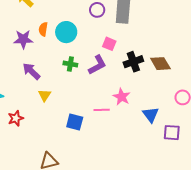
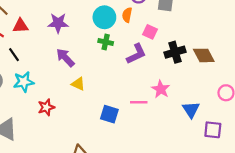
orange semicircle: (43, 29) -> (127, 15), moved
green cross: (70, 64) -> (106, 42), moved
yellow triangle: (45, 95) -> (78, 84), turned -40

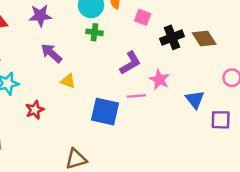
purple L-shape: (136, 54) -> (130, 63), moved
blue square: (109, 114) -> (105, 112), size x1.4

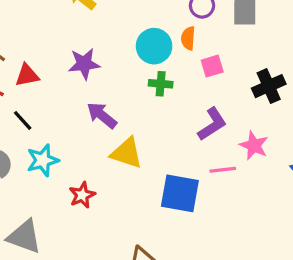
pink square: (143, 17) -> (212, 66), moved, turned -35
yellow triangle: (68, 81) -> (127, 153), size x1.5

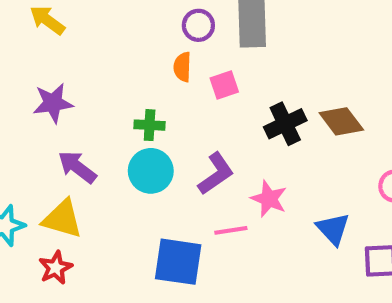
cyan circle: (154, 46) -> (151, 171), moved
pink square: (212, 66) -> (224, 85), moved
yellow triangle: (127, 153) -> (62, 219), moved

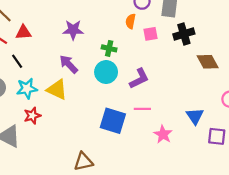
purple star: (53, 103) -> (73, 30), moved
black cross: (285, 124) -> (184, 34), moved
pink star: (269, 199) -> (163, 134), moved
red star: (56, 268) -> (32, 116), moved

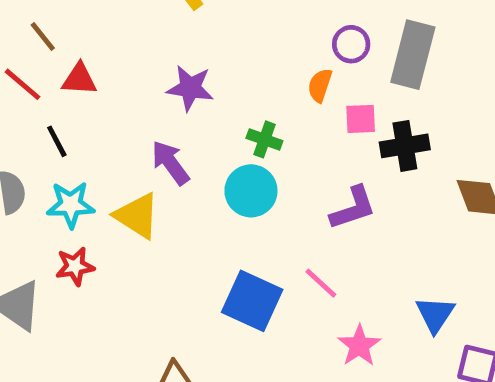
black cross: (184, 34) -> (405, 146), moved
purple L-shape: (139, 79) -> (353, 208), moved
pink line: (142, 109) -> (321, 283), turned 35

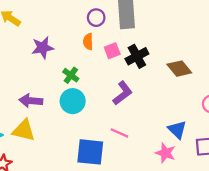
purple star: (190, 88) -> (43, 48), moved
green cross: (264, 139) -> (71, 75), turned 35
purple arrow: (170, 163) -> (31, 101), turned -30
pink star: (359, 346) -> (165, 153), moved

